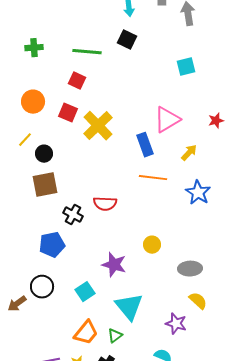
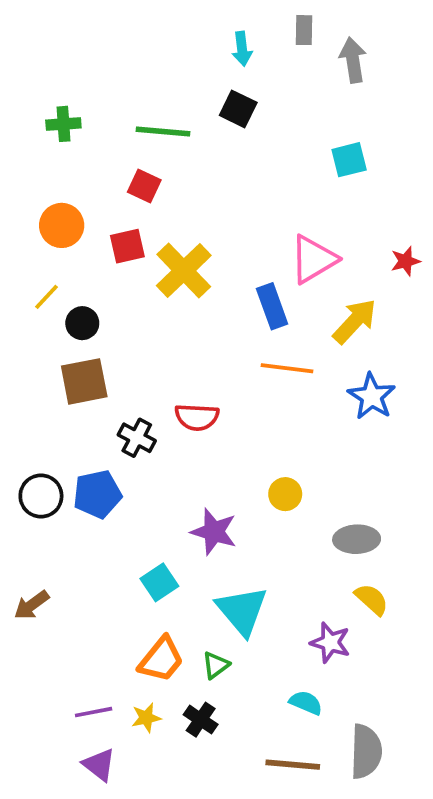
red square: (68, 113) -> (127, 246), turned -36
yellow arrow: (189, 153) -> (355, 321), size x1.5
black circle: (42, 287) -> (41, 496), moved

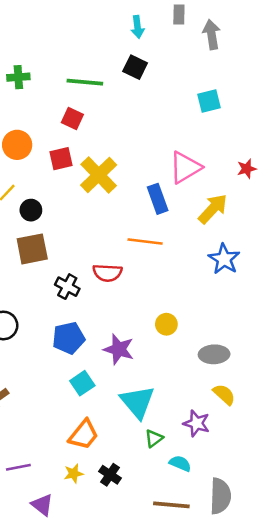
orange line: (287, 368) -> (145, 241), moved
blue pentagon: (97, 494) -> (69, 338), moved
green triangle: (216, 665) -> (154, 438), moved
purple line: (94, 712) -> (18, 467), moved

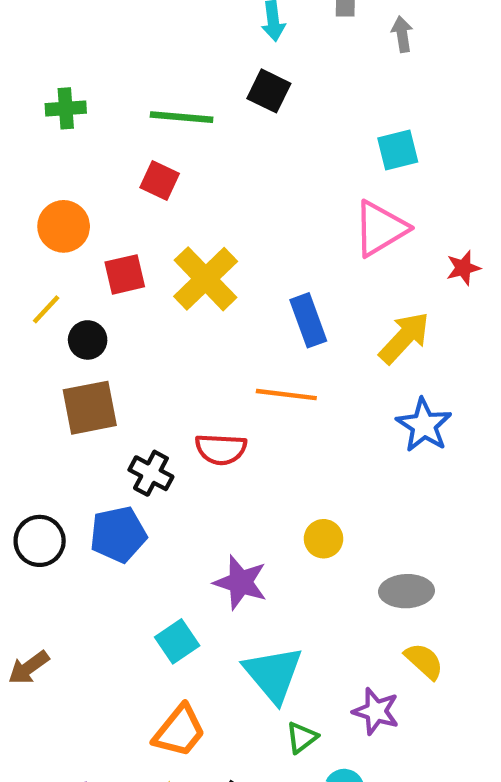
gray arrow: (212, 34) -> (402, 34), size x0.7
red square: (61, 159) -> (125, 274), moved
pink triangle: (185, 167) -> (380, 229), moved
blue pentagon: (69, 338) -> (118, 534), moved

